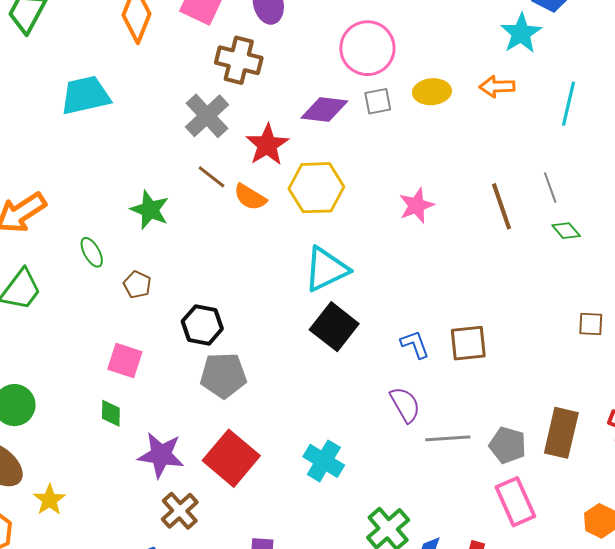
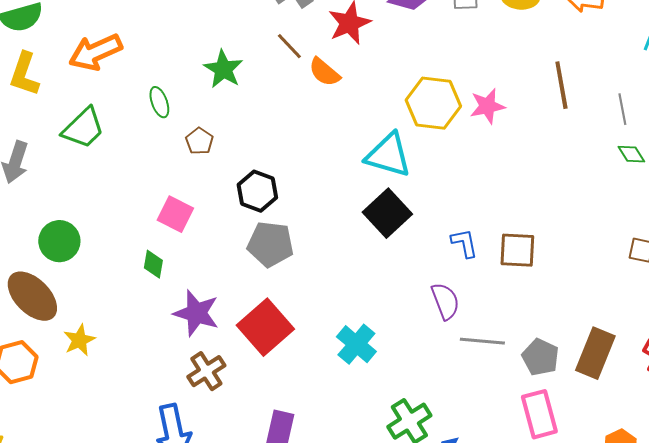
yellow hexagon: (316, 188) -> (433, 103), moved
brown line: (502, 206) -> (561, 85), moved
cyan triangle: (326, 269) -> (388, 155), turned 33

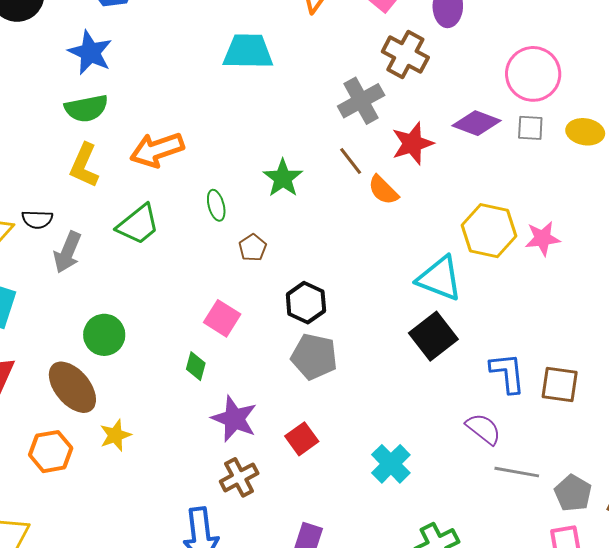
blue L-shape: (464, 243) -> (507, 373), size x1.4
purple semicircle: (445, 301) -> (483, 429), turned -36
red square: (265, 327) -> (302, 439), size x0.6

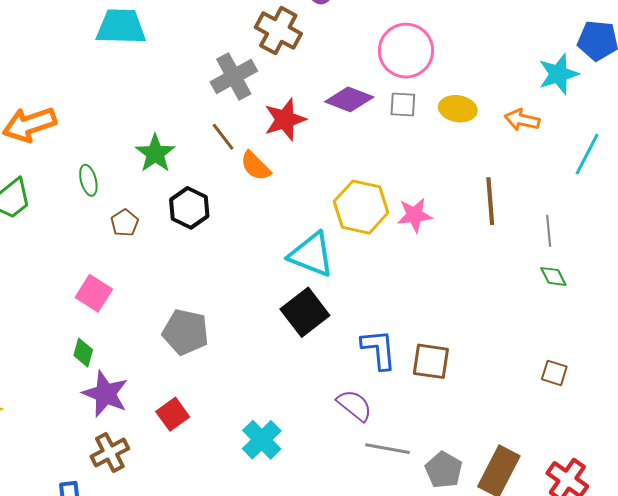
black hexagon: (306, 303) -> (189, 208), moved
green diamond: (196, 366) -> (83, 353), moved

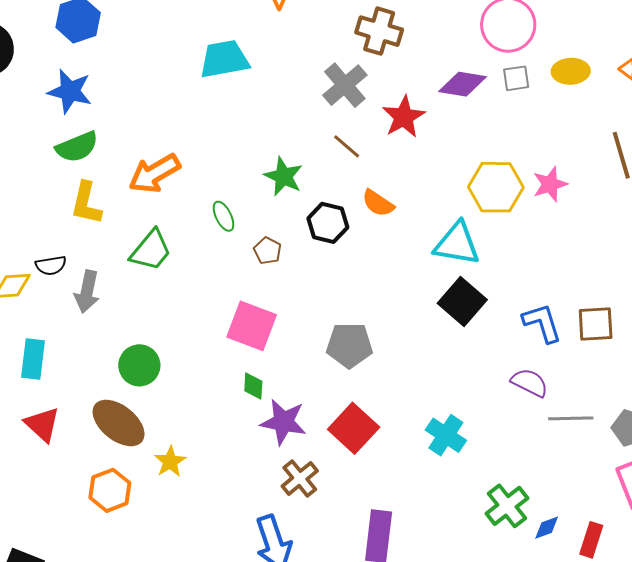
orange semicircle: (255, 166) -> (378, 203), moved
pink square: (94, 293) -> (252, 326), size x1.4
red square: (173, 414) -> (354, 428), size x1.5

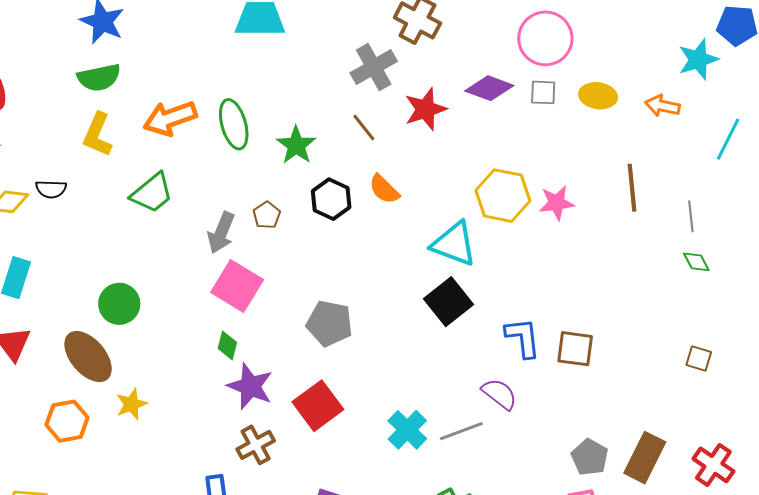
green ellipse: (223, 216) -> (234, 124), moved, size x1.6
gray arrow: (87, 292) -> (221, 233), moved
gray line: (571, 418) -> (461, 431), moved, turned -30

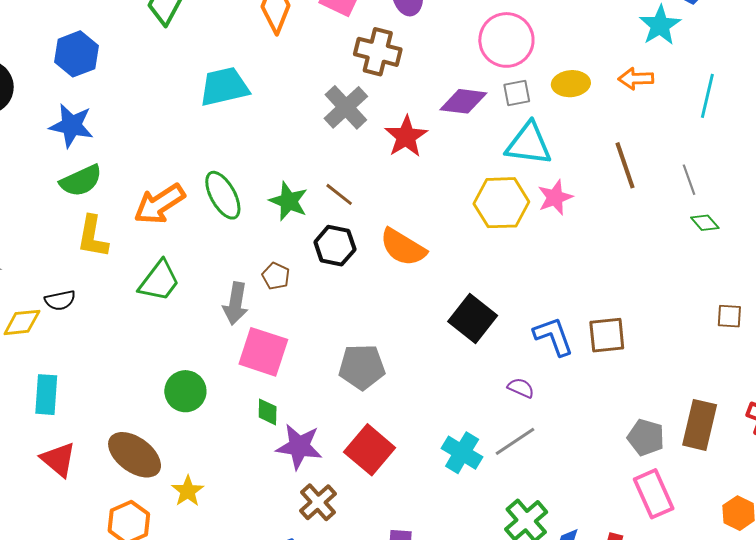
brown line: (364, 127) -> (339, 194), moved
orange semicircle: (384, 189) -> (403, 247), moved, size x1.4
cyan triangle: (454, 244) -> (529, 144), moved
green circle: (119, 304) -> (185, 391), moved
purple semicircle: (499, 394) -> (521, 388), moved, size x0.7

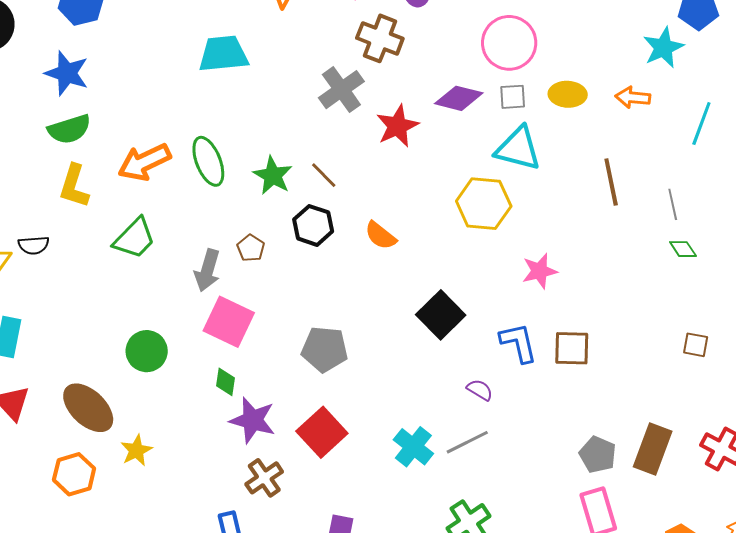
pink star: (555, 197) -> (540, 271), moved
orange semicircle: (403, 247) -> (380, 236), size x0.7

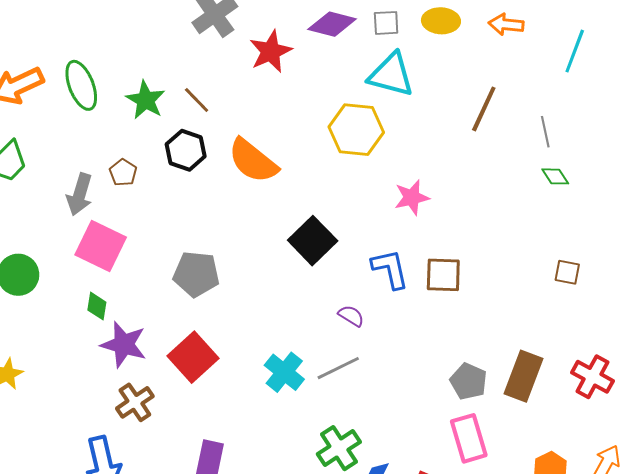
brown line: (611, 182) -> (484, 109), turned 36
orange semicircle: (380, 236) -> (253, 161), size x1.6

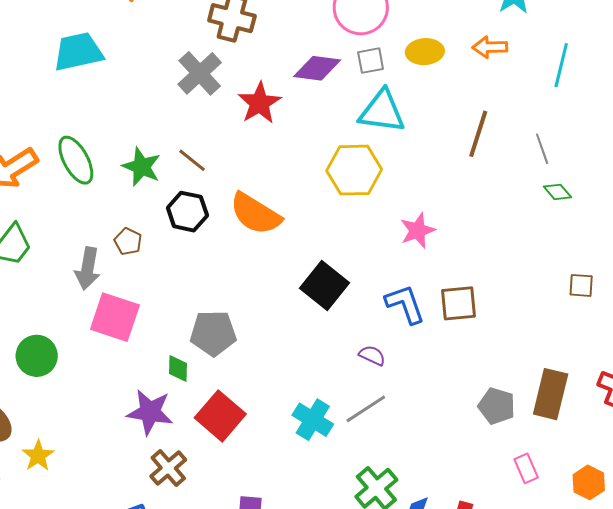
green diamond: (97, 306) -> (178, 369), moved
pink rectangle: (469, 438) -> (526, 468), moved, size x0.6

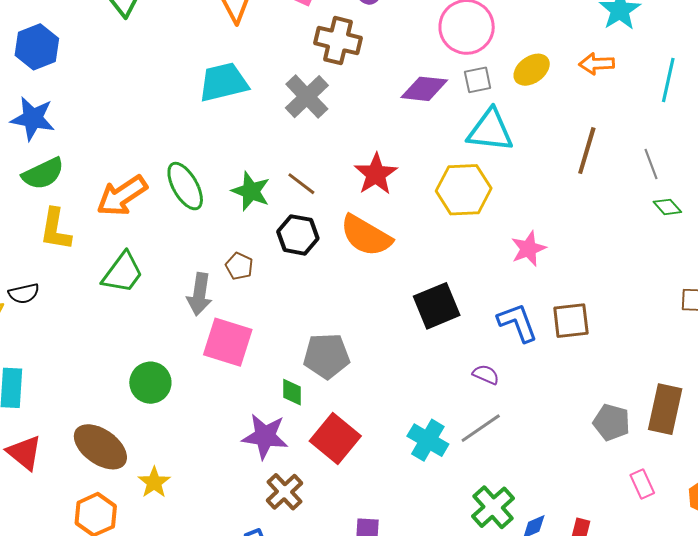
cyan trapezoid: (78, 52) -> (223, 82), moved
yellow ellipse: (425, 52) -> (532, 70), turned -30
red star: (260, 103) -> (376, 174), moved
black square: (325, 286) -> (437, 306), turned 30

